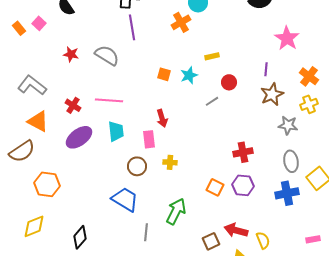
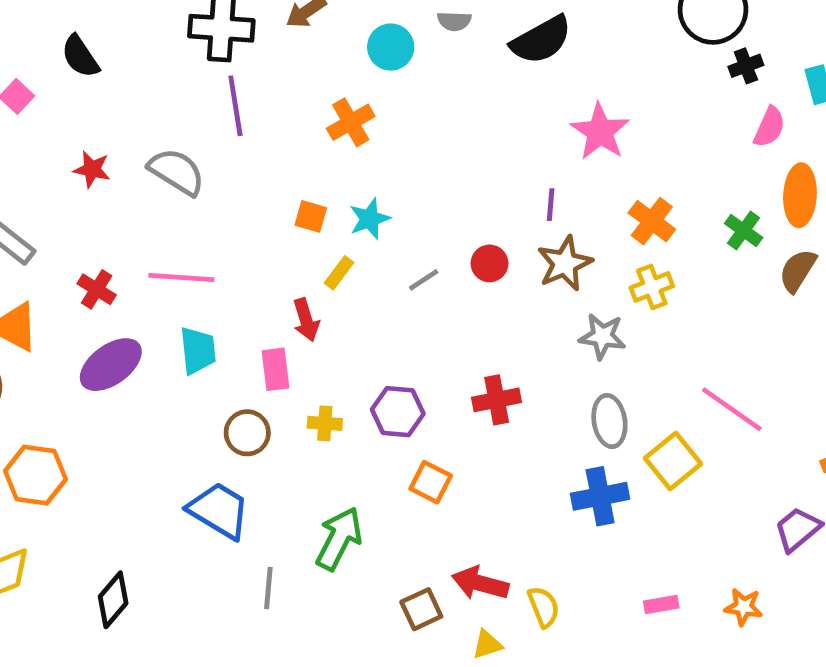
orange cross: (181, 22) -> (351, 122), moved
yellow rectangle: (212, 56) -> (339, 273), moved, turned -40
red circle: (229, 82) -> (489, 263), moved
purple hexagon: (243, 185) -> (398, 412), moved

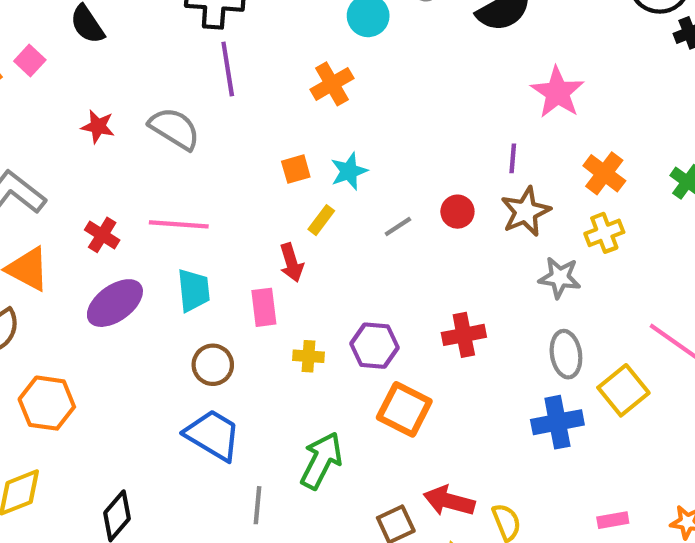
orange square: (311, 216) -> (296, 169), turned -32
brown circle: (247, 433) -> (213, 365), moved
orange square: (431, 482) -> (404, 409), size x1.4

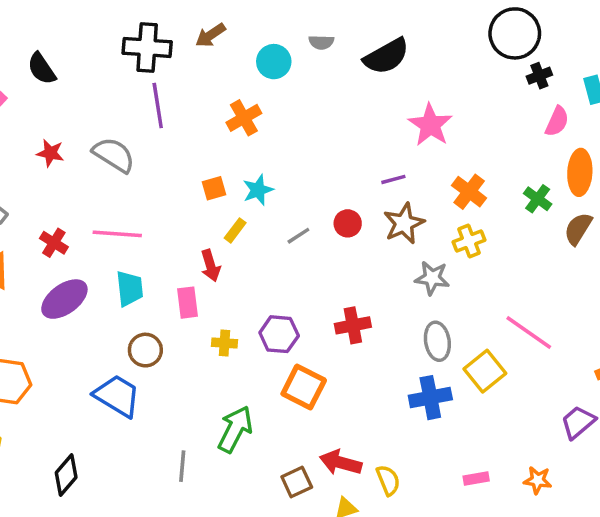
purple line: (513, 158) -> (393, 179), turned 70
blue trapezoid: (213, 435) -> (117, 396), moved

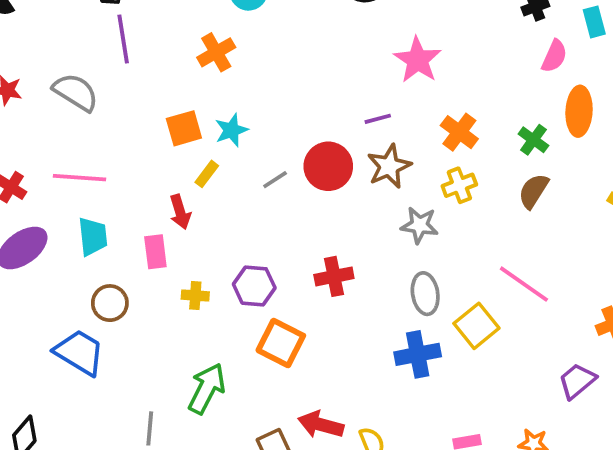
orange square: (214, 188) -> (184, 128), size x1.4
red circle: (348, 223) -> (328, 166), size x1.6
brown semicircle: (578, 229) -> (533, 191), moved

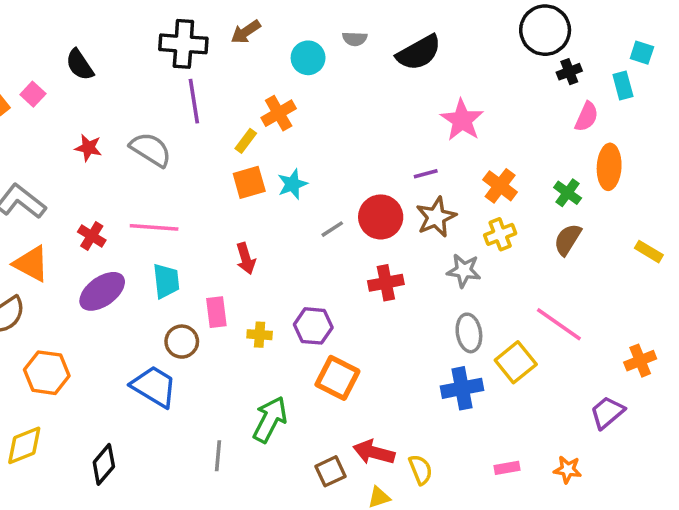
yellow rectangle: (207, 174) -> (246, 141), moved
pink rectangle: (155, 252) -> (216, 312), moved
red cross: (334, 276) -> (386, 283), moved

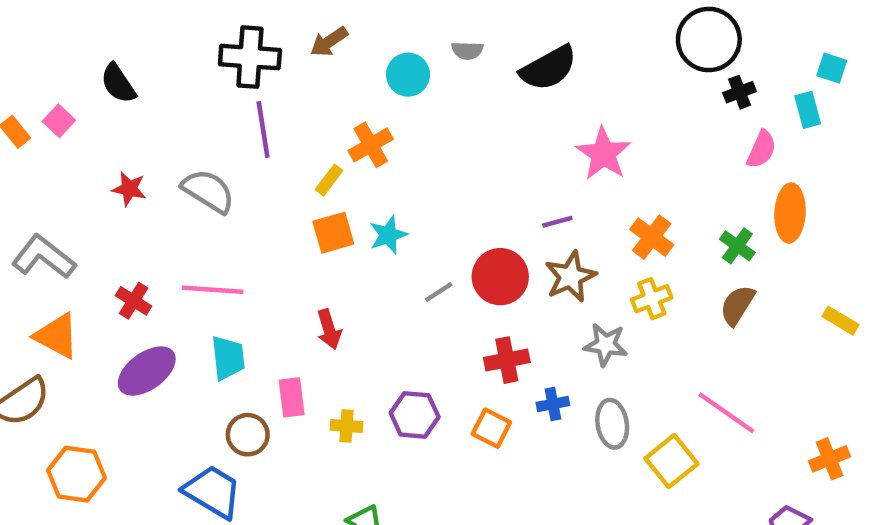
orange square: (337, 378) -> (491, 428), moved, size x0.7
blue cross: (462, 388) -> (553, 404), moved, size x0.6

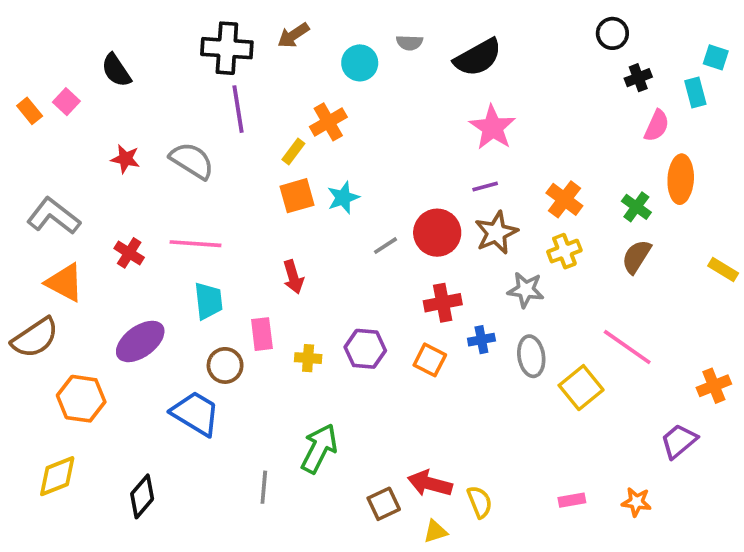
black circle: (709, 40) -> (612, 33), size x0.6
pink star: (603, 154) -> (493, 127), moved
purple ellipse: (147, 371) -> (140, 341), moved

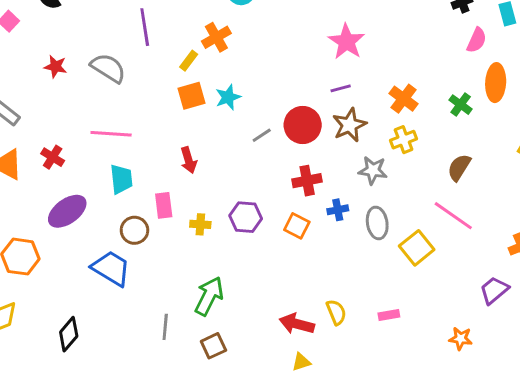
red cross: (129, 253) -> (53, 157), moved
brown semicircle: (636, 257) -> (459, 167), moved
pink rectangle: (572, 500) -> (389, 315), moved
yellow semicircle: (480, 502) -> (336, 312), moved
brown square: (384, 504) -> (213, 346), moved

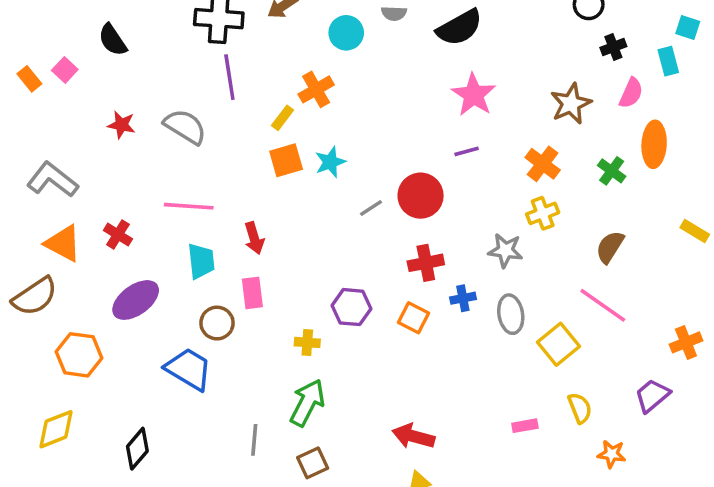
brown star: (349, 125) -> (571, 104), moved
red arrow: (189, 160) -> (254, 238), moved
yellow cross: (200, 224) -> (307, 342), moved
yellow semicircle: (336, 312) -> (580, 408), moved

